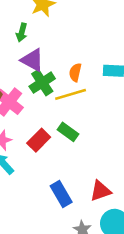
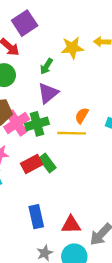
purple triangle: (32, 60) -> (48, 93), turned 35
green cross: (42, 83) -> (37, 124), moved
green rectangle: (68, 132) -> (47, 163), moved

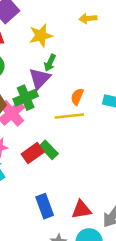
yellow star: (72, 48) -> (41, 36), moved
green arrow: (46, 66) -> (50, 63), moved
green cross: (37, 124) -> (26, 98), moved

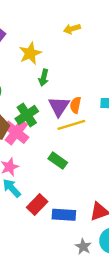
purple triangle: (40, 78) -> (59, 106), moved
red rectangle: (33, 153) -> (37, 205), moved
blue rectangle: (45, 206) -> (64, 215), turned -55

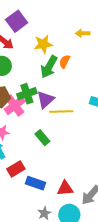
green arrow: (44, 78) -> (49, 67), size x1.6
orange semicircle: (75, 105) -> (65, 62), moved
purple triangle: (59, 106) -> (45, 100), moved

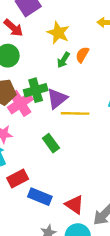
yellow star: (43, 44) -> (58, 33), turned 30
green arrow: (49, 67) -> (63, 60), size x0.6
red triangle: (65, 188) -> (75, 205), turned 36

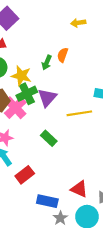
yellow star: (58, 33) -> (21, 76), moved
yellow line: (75, 113) -> (79, 113), moved
blue rectangle: (40, 197) -> (47, 201), moved

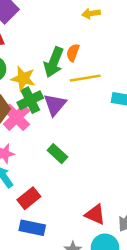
green arrow: (47, 63) -> (54, 62), size x1.6
yellow line: (79, 113) -> (85, 78), moved
blue rectangle: (47, 201) -> (32, 228), moved

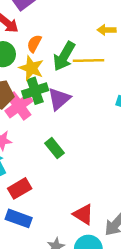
yellow arrow: (91, 13) -> (107, 30), moved
orange semicircle: (73, 53) -> (34, 44), moved
yellow line: (85, 78) -> (89, 60), moved

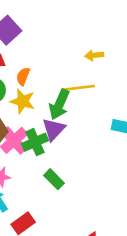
green arrow: (64, 56) -> (59, 104), moved
green cross: (35, 91) -> (35, 142), moved

